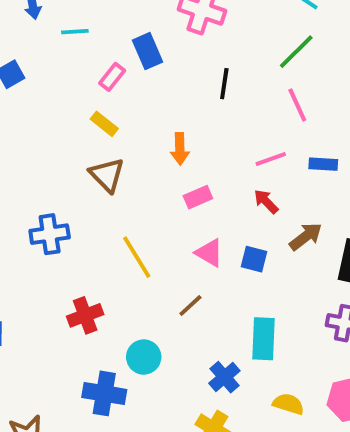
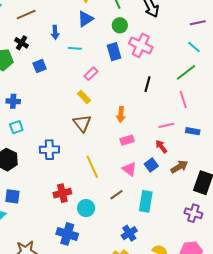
blue rectangle: (147, 51) -> (114, 52), moved
blue square: (254, 259) -> (151, 165), moved, turned 32
cyan rectangle: (264, 339) -> (146, 201), moved
cyan circle: (144, 357) -> (86, 208), moved

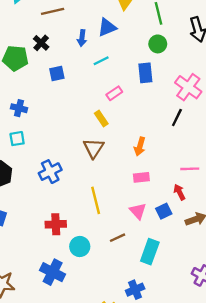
blue triangle: (85, 19) -> (107, 27), moved
pink cross: (141, 45) -> (188, 87), moved
cyan line: (75, 48) -> (101, 61), turned -40
blue cross: (49, 150) -> (50, 172), turned -36
blue cross: (129, 233) -> (135, 290), moved

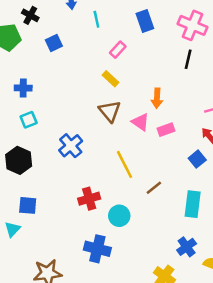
cyan line: (101, 61) -> (96, 19), turned -63
pink triangle: (138, 211) -> (140, 122), moved
brown line: (118, 238) -> (154, 188), moved

